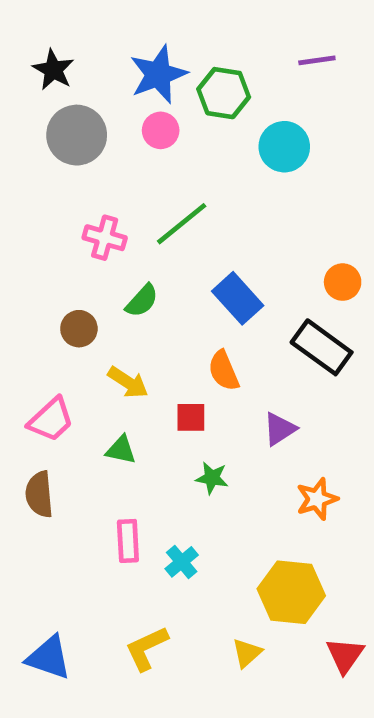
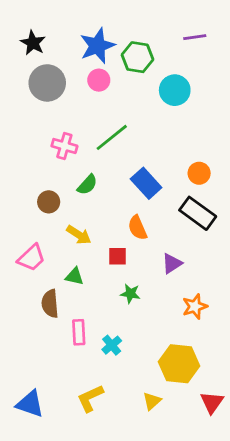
orange circle: (343, 282) -> (199, 173), moved
brown semicircle: (39, 494) -> (50, 304), moved

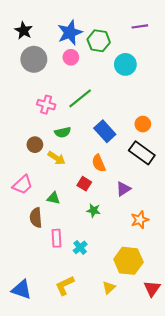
green semicircle: (87, 185) -> (63, 132), turned 35
yellow arrow: (79, 235) -> (56, 158), moved
red square: (117, 256) -> (84, 184), turned 32

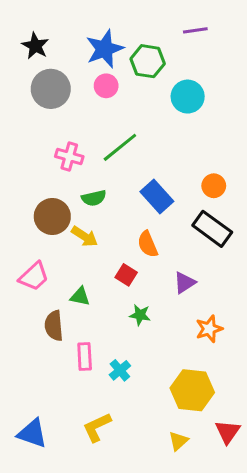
purple line: (140, 26) -> (195, 30), moved
brown circle: (35, 145) -> (52, 217), size x1.5
yellow triangle: (109, 288) -> (178, 441), moved

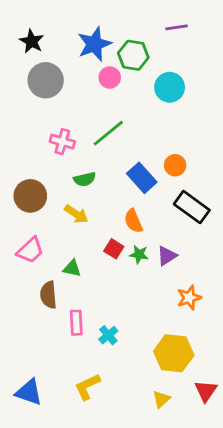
pink circle: (106, 86) -> (110, 78), moved
orange circle: (214, 186) -> (175, 165), moved
brown circle: (52, 217) -> (30, 196), moved
green star: (140, 315) -> (139, 254), moved

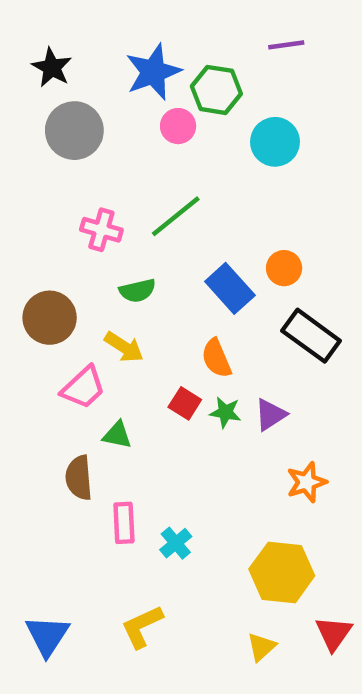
pink trapezoid: (30, 250) -> (83, 388), moved
blue triangle: (29, 392) -> (47, 636), turned 44

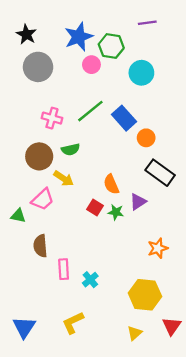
blue rectangle: (230, 288) -> (124, 118), moved
brown circle: (50, 318) -> (39, 156), moved
purple triangle: (270, 415) -> (138, 202), moved
green triangle: (117, 435) -> (18, 216), moved

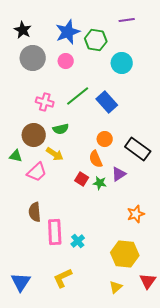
pink circle: (91, 65) -> (66, 61), moved
orange circle: (146, 138) -> (105, 139), moved
green triangle: (18, 216) -> (16, 156), moved
pink rectangle: (64, 269) -> (55, 232), size x1.4

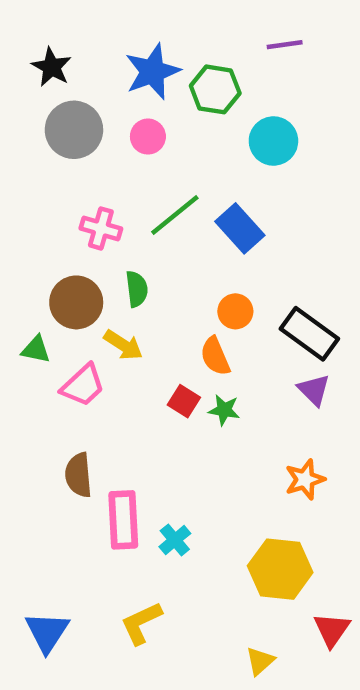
green semicircle: (61, 129) -> (137, 289), turned -84
purple triangle: (119, 174) -> (314, 390), moved, turned -42
yellow triangle: (116, 287) -> (260, 661), moved

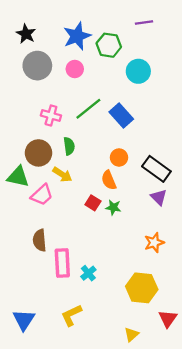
green triangle: (36, 349) -> (18, 177), size x1.5

